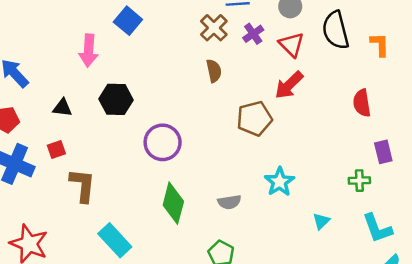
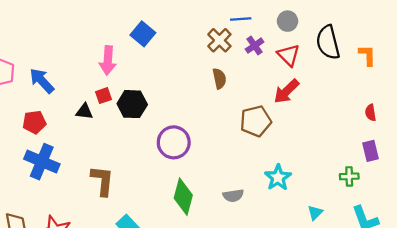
red semicircle: (362, 103) -> (370, 113), moved, size x0.7
red square: (56, 150) -> (103, 96), moved

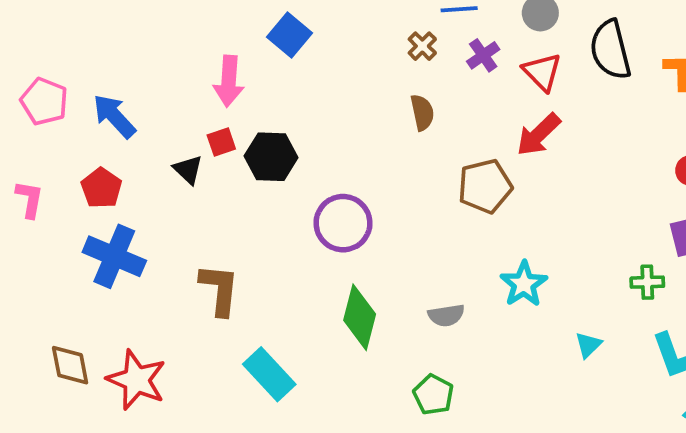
brown cross: (219, 40) -> (422, 46), size x0.7
black triangle: (84, 112) -> (188, 170), turned 36
red pentagon: (34, 122) -> (101, 188), turned -30

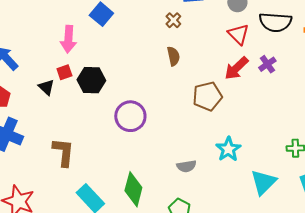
black semicircle: (610, 50) -> (275, 22), turned -72
purple cross: (483, 55) -> (267, 64), moved
green diamond: (360, 317) -> (133, 189), moved
cyan triangle: (588, 345) -> (263, 182), size x1.8

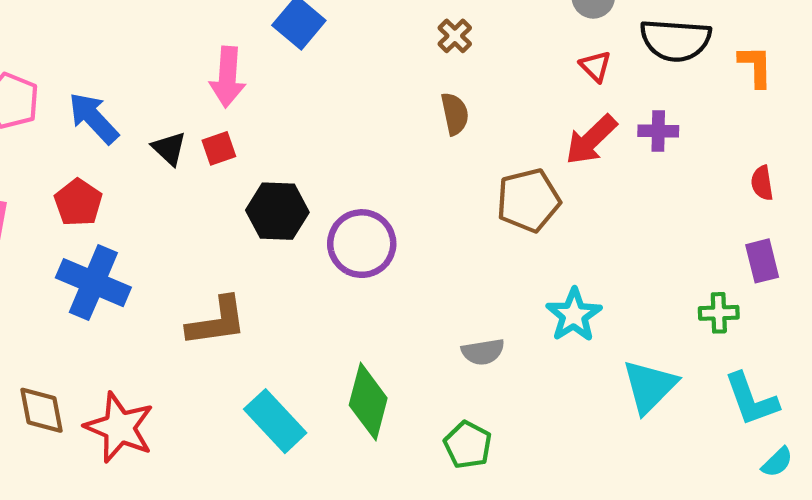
red triangle: (238, 34) -> (595, 66), size x0.7
purple cross: (267, 64) -> (658, 131), turned 36
black hexagon: (91, 80) -> (277, 211), moved
black triangle: (46, 87) -> (169, 148), moved
brown L-shape: (63, 152) -> (217, 321), turned 76

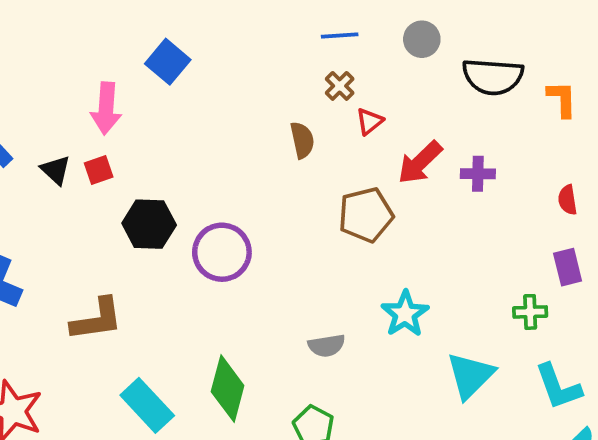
brown cross: (455, 36) -> (340, 86), moved
red triangle: (595, 66) -> (370, 121), moved, turned 36
purple cross: (658, 131) -> (478, 174), moved

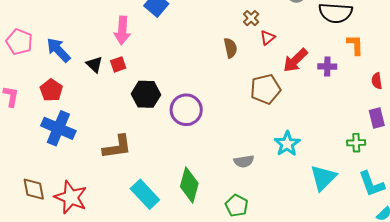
orange L-shape: (562, 99) -> (355, 45), moved

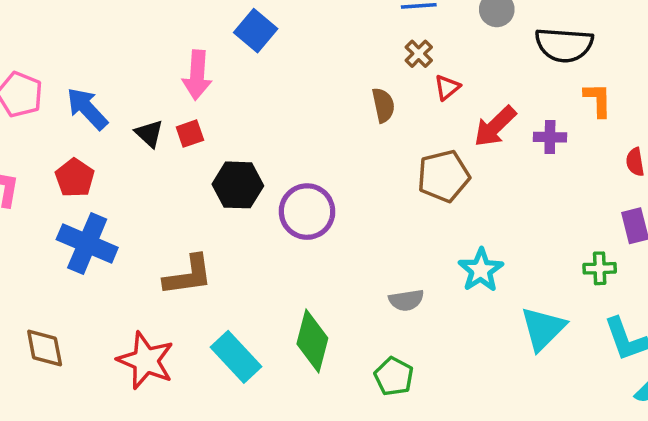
red star: (71, 197) -> (146, 360), moved

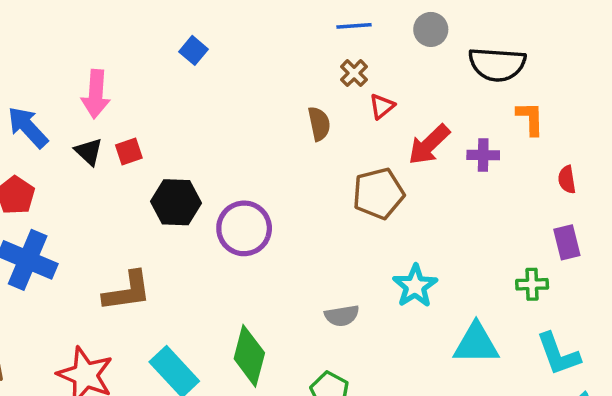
blue square: (256, 31) -> (193, 50), size x0.7
pink arrow: (197, 75) -> (96, 94), moved
cyan triangle: (543, 329) -> (476, 344), turned 45

